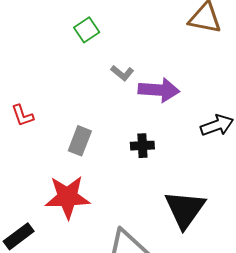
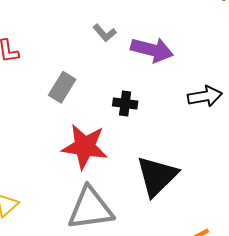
gray L-shape: (122, 73) -> (105, 33), moved
red star: (67, 197) -> (85, 147), moved

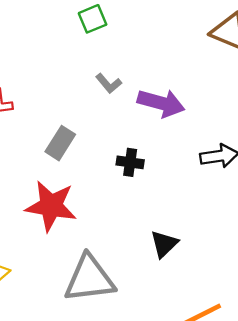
red star: (85, 147) -> (51, 206), moved
black triangle: (157, 176) -> (164, 244), size x0.6

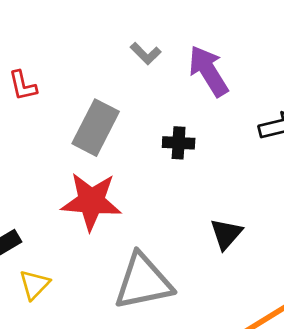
purple arrow: (161, 103) -> (208, 71), turned -132
gray rectangle: (60, 143) -> (96, 128), size x1.4

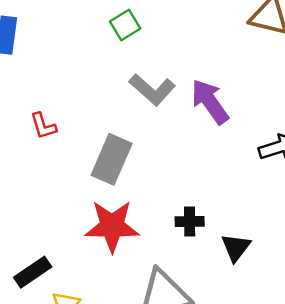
gray L-shape: (146, 53) -> (152, 89), size x1.6
black cross: (179, 143) -> (190, 222), moved

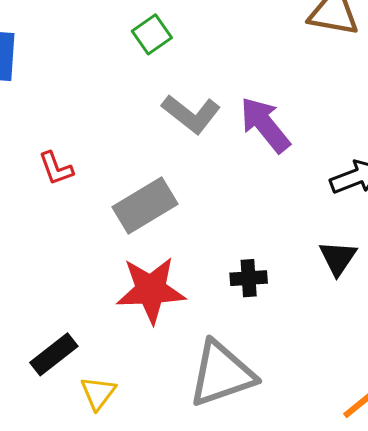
gray rectangle: (112, 159) -> (145, 205), turned 39
black triangle: (236, 247) -> (338, 258), moved

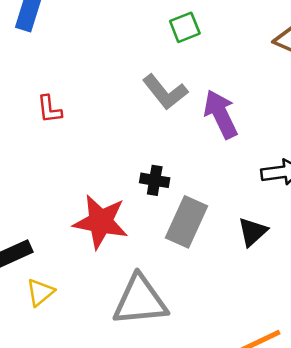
green square: (152, 34) -> (185, 27), moved
gray rectangle: (145, 205) -> (187, 222), moved, turned -48
black cross: (249, 278) -> (155, 180), moved

